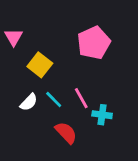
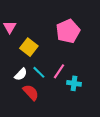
pink line: (81, 98) -> (59, 71), turned 63
red semicircle: (66, 133) -> (31, 92), moved

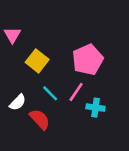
pink pentagon: (68, 31) -> (88, 60), moved
white semicircle: (21, 74) -> (18, 102), moved

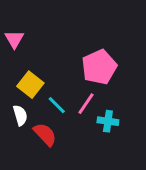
yellow square: (37, 61) -> (30, 85), moved
white semicircle: (18, 102) -> (20, 115), turned -60

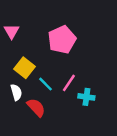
pink pentagon: (99, 67) -> (62, 40), moved

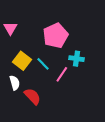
cyan line: (46, 84) -> (43, 64), moved
cyan cross: (86, 97) -> (76, 59), moved

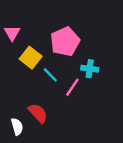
yellow square: (22, 61) -> (31, 58), moved
white semicircle: (15, 83) -> (17, 127), moved

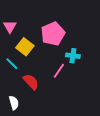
cyan line: (50, 75) -> (12, 64), moved
red semicircle: (38, 113) -> (31, 82), moved

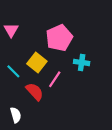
yellow square: (25, 47) -> (37, 62), moved
pink line: (59, 71) -> (55, 79), moved

